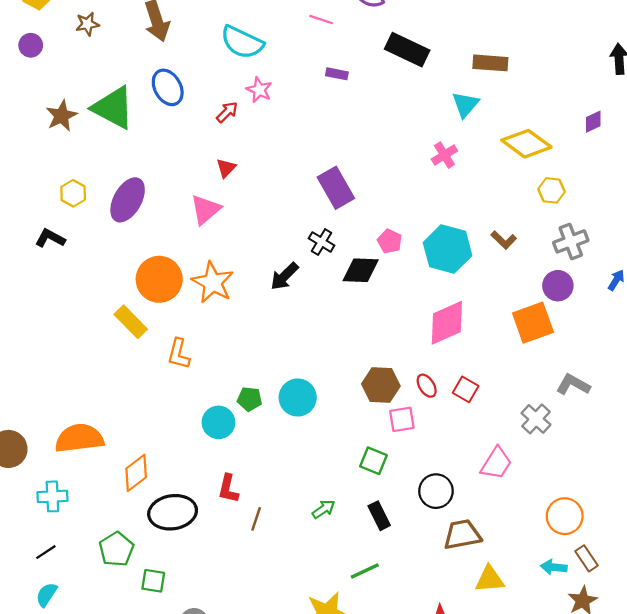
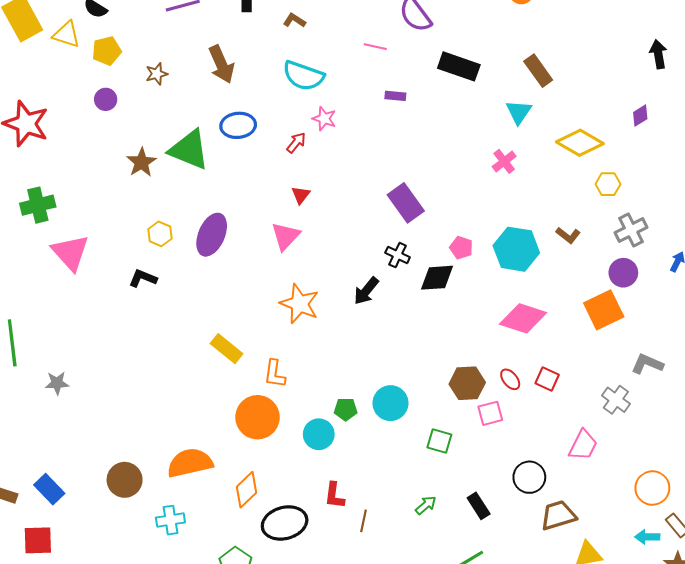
brown rectangle: (490, 63) -> (538, 71), turned 56
blue ellipse: (168, 87) -> (238, 125), turned -60
orange circle: (159, 279) -> (258, 417), moved
pink diamond: (447, 323) -> (523, 318), turned 48
green square: (373, 461) -> (439, 441), moved

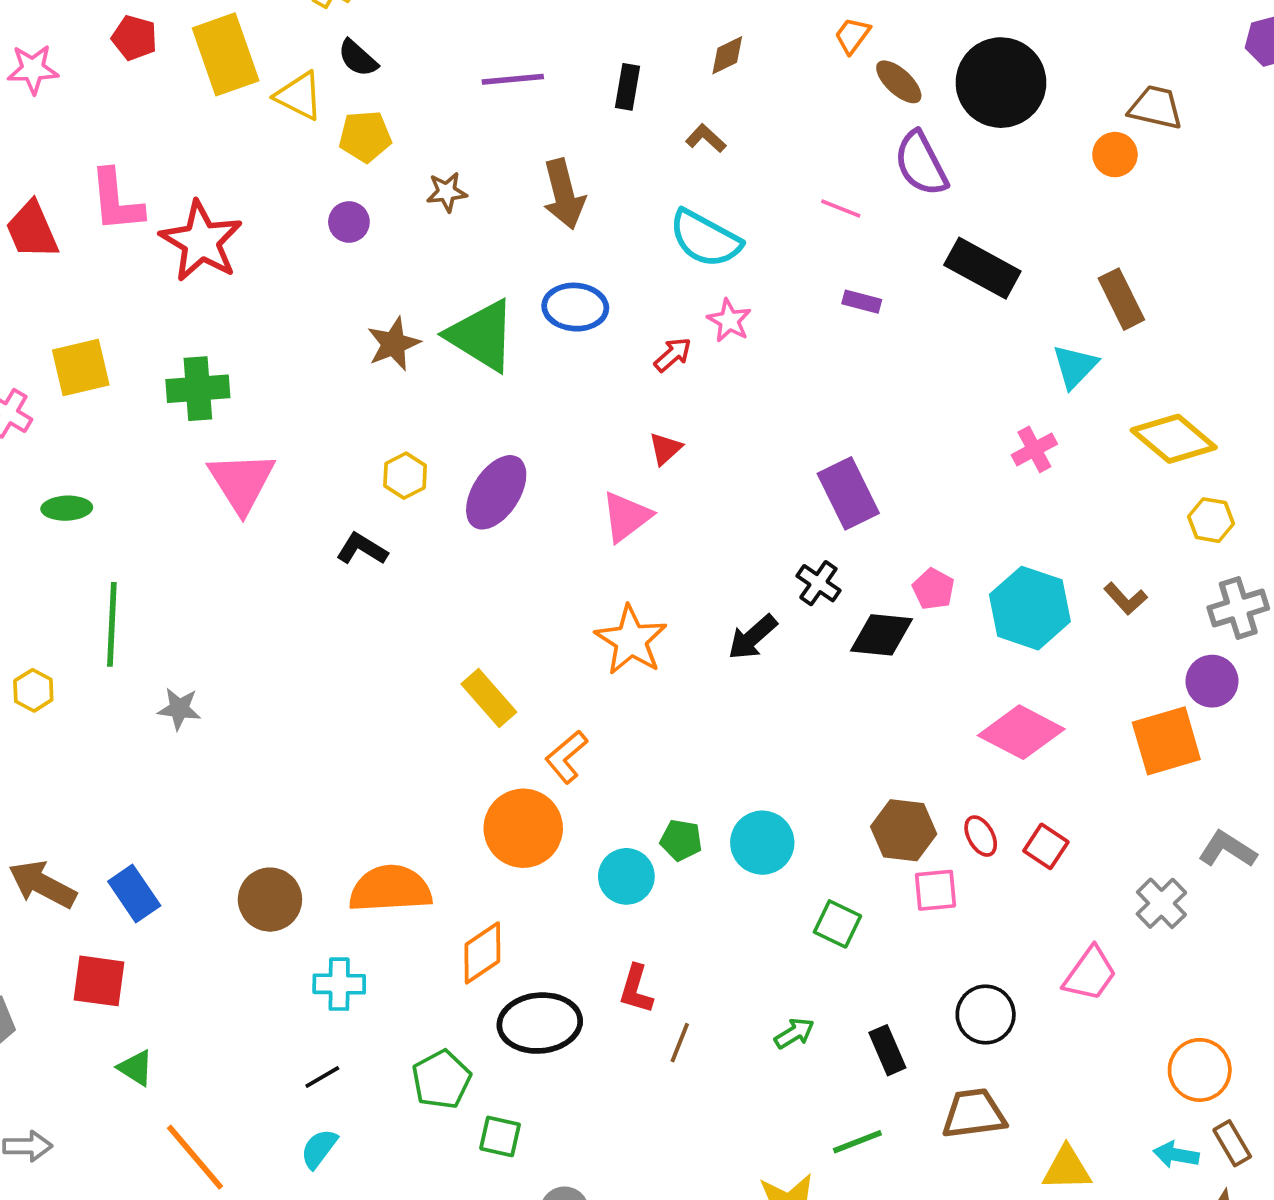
orange L-shape: (275, 374) -> (566, 757), turned 32
brown trapezoid: (558, 515) -> (974, 1114), moved

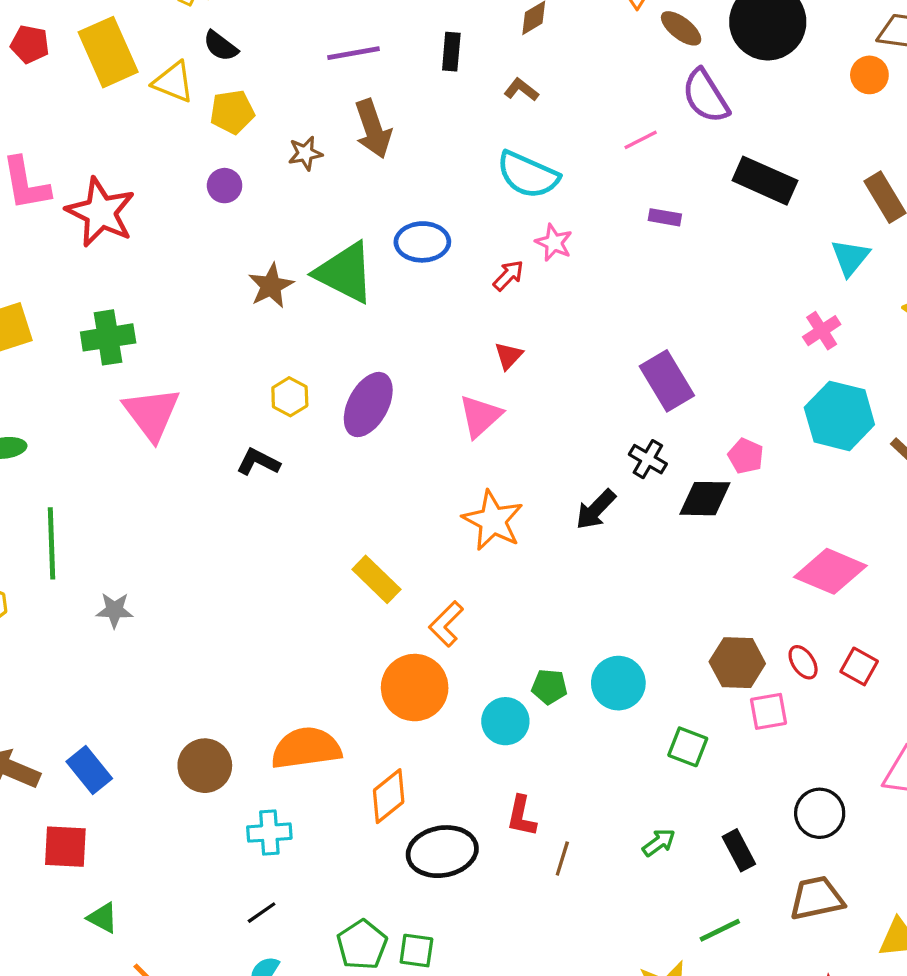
brown arrow: (564, 194) -> (373, 129), moved
pink line: (841, 209) -> (641, 140), turned -44
cyan hexagon: (1030, 608) -> (839, 416), moved
green pentagon: (441, 1079) -> (362, 945), moved

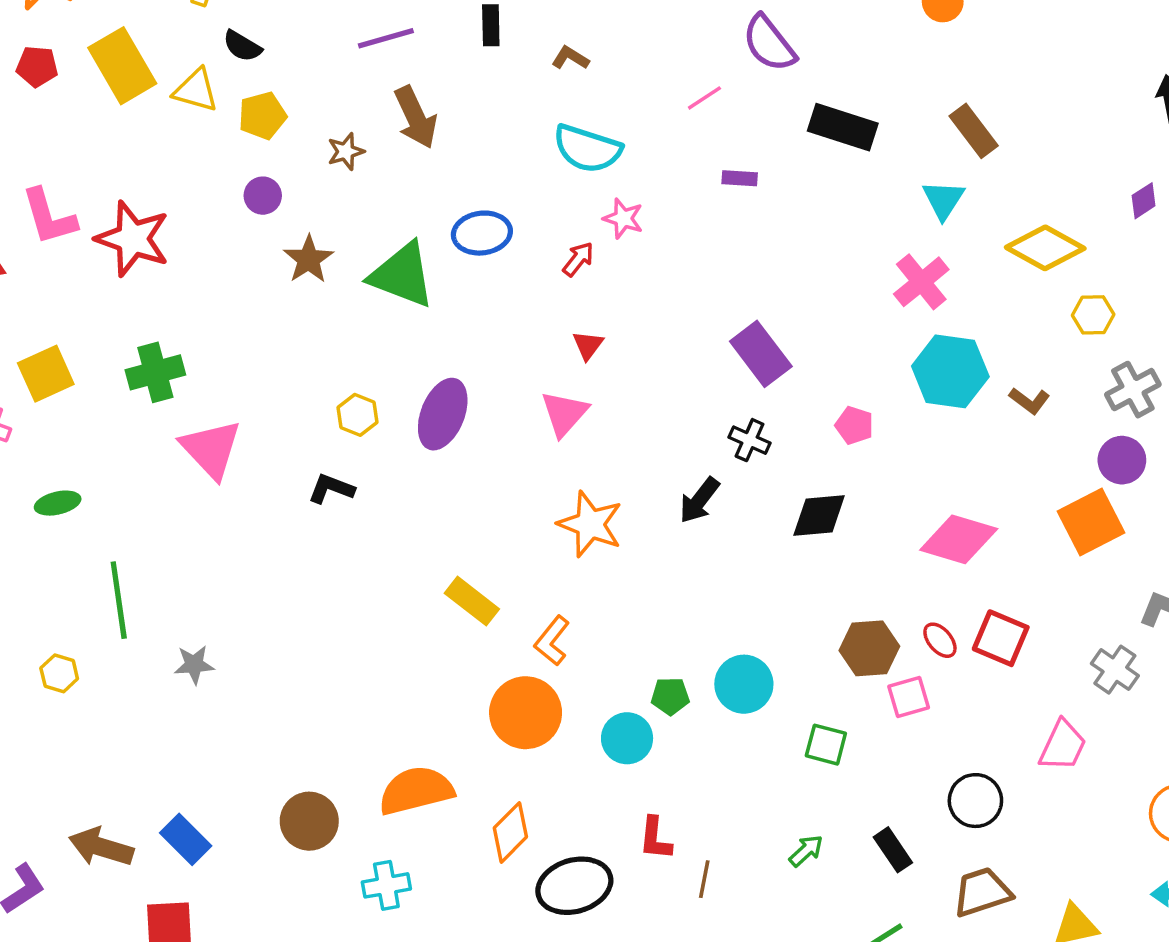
brown star: (271, 286) -> (309, 259), moved
pink cross: (822, 331) -> (921, 282), size x1.4
black diamond: (705, 499) -> (819, 516), moved
red square: (859, 666) -> (1001, 638), size x1.4

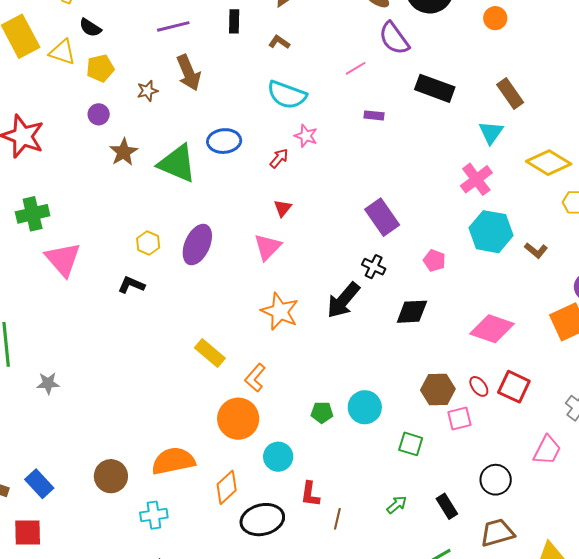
black arrow: (699, 500) -> (343, 300), size x1.4
cyan circle: (627, 738) -> (278, 457), moved

